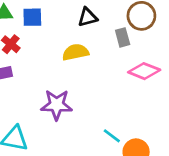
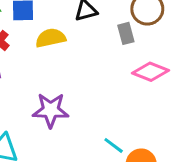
yellow semicircle: (75, 52) -> (51, 38), moved

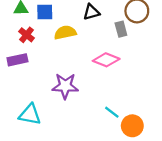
pink diamond: (150, 72) -> (106, 60), moved

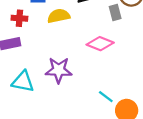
red cross: (27, 35) -> (19, 18), turned -35
cyan triangle: (30, 114) -> (23, 82), moved

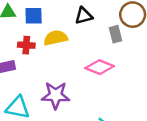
red cross: (19, 18) -> (26, 45), moved

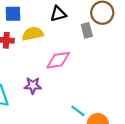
pink diamond: (100, 67) -> (58, 60), moved, turned -30
purple star: (56, 95) -> (33, 86), size x0.7

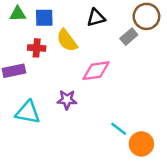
gray rectangle: (87, 30) -> (129, 37), turned 64
yellow semicircle: (33, 34) -> (67, 40), turned -115

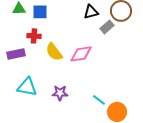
black triangle: (96, 18) -> (91, 12), moved
yellow semicircle: (67, 40) -> (54, 52), moved
purple star: (67, 100) -> (60, 93), moved

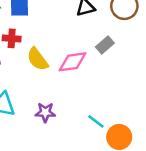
gray rectangle: (107, 27) -> (105, 45), moved

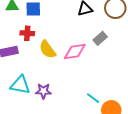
purple star: (45, 112) -> (43, 91), moved

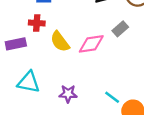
purple star: (43, 91) -> (68, 94), moved

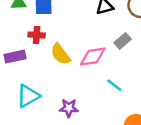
cyan triangle: (29, 82) -> (28, 96), turned -40
cyan line: (112, 97) -> (114, 85), moved

